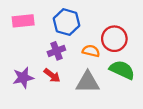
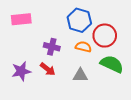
blue hexagon: (66, 22) -> (79, 20), moved
purple cross: (56, 51) -> (52, 47), turned 35
gray triangle: (88, 82) -> (80, 75), size x0.7

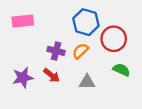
orange semicircle: (83, 47) -> (80, 51), moved, turned -56
green semicircle: (112, 64) -> (121, 70), size x0.7

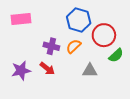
green semicircle: (121, 70) -> (116, 55), moved, turned 112
gray triangle: (87, 82) -> (90, 71), moved

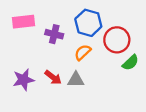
purple cross: (51, 46) -> (54, 34), moved
gray triangle: (90, 71) -> (76, 80), moved

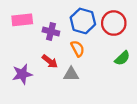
red circle: (117, 40) -> (114, 23), moved
orange semicircle: (83, 52) -> (78, 49), turned 105
red arrow: (53, 77) -> (50, 61), moved

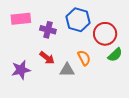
red circle: (114, 23) -> (105, 34), moved
orange semicircle: (78, 49) -> (84, 58), moved

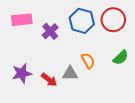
purple cross: (48, 30) -> (50, 31), turned 35
red circle: (105, 34) -> (113, 20), moved
red arrow: (47, 58) -> (49, 80), moved

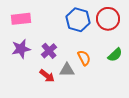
purple cross: (50, 31) -> (49, 51), moved
purple star: (22, 73) -> (21, 49), moved

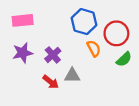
red circle: (108, 19) -> (116, 33), moved
orange semicircle: (84, 58) -> (94, 48), moved

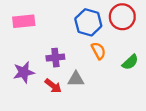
red circle: (116, 33) -> (122, 17), moved
purple star: (23, 53) -> (24, 72), moved
purple cross: (53, 55) -> (55, 58), turned 35

